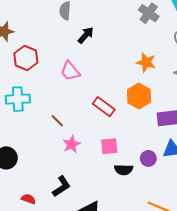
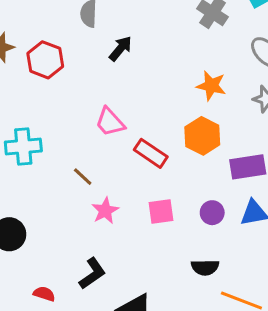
red hexagon: (26, 58) -> (45, 60), moved
pink trapezoid: (70, 71) -> (110, 122), moved
purple circle: (148, 158) -> (212, 213), moved
black semicircle: (124, 170) -> (205, 267), moved

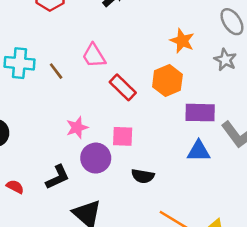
brown line: (83, 177) -> (56, 71), moved
purple circle: (212, 213) -> (96, 158), moved, size x1.5
black semicircle: (205, 267) -> (143, 176), moved

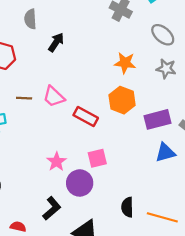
brown line: (56, 71) -> (24, 98), moved, turned -35
black semicircle: (143, 176) -> (127, 207), moved, turned 96

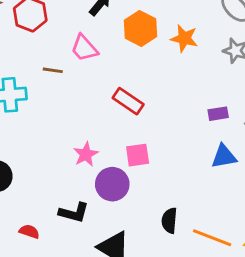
pink trapezoid: (54, 97) -> (84, 48), moved
orange hexagon: (122, 100) -> (140, 28), moved
purple rectangle: (157, 119) -> (218, 114), size x0.6
black L-shape: (52, 208) -> (74, 213), turned 50

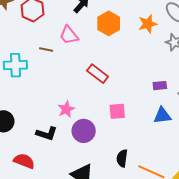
orange star: (184, 38) -> (148, 24), moved, turned -30
pink square: (138, 155) -> (117, 111), moved
black L-shape: (74, 213) -> (47, 134), moved
red semicircle: (29, 231) -> (24, 161), size x1.5

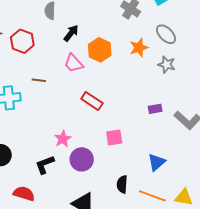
pink trapezoid: (69, 35) -> (74, 63), moved
blue triangle: (162, 116) -> (157, 162), moved, turned -30
black L-shape: (47, 134) -> (45, 165), turned 145

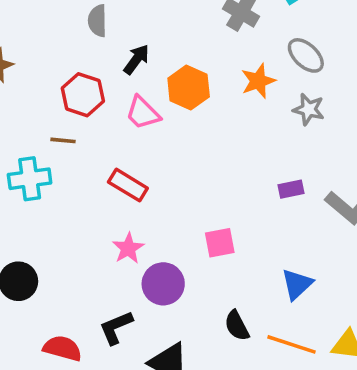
red hexagon: (22, 41) -> (83, 95), moved
brown line: (39, 80) -> (63, 140), moved
red rectangle: (92, 101) -> (128, 185), moved
black L-shape: (45, 165) -> (116, 327), moved
black semicircle: (122, 184) -> (237, 326), turned -30

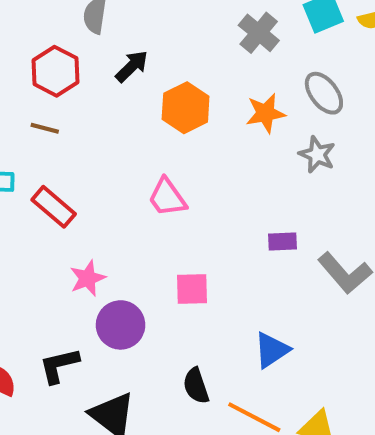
red hexagon: (83, 95) -> (56, 71), moved
pink trapezoid: (143, 113) -> (167, 197), moved
brown line: (63, 140) -> (45, 128), moved
red rectangle: (128, 185) -> (54, 207), moved

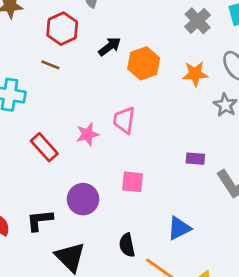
black arrow: (132, 66) -> (110, 46), moved
pink trapezoid: (167, 197) -> (124, 120), turned 36
red rectangle: (54, 207) -> (44, 147), moved
pink star: (88, 278) -> (88, 134), moved

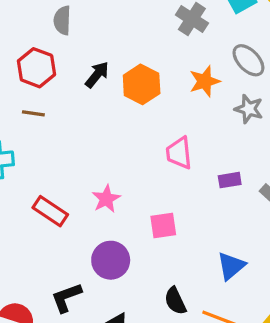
pink trapezoid: (124, 120) -> (179, 153), moved
pink star: (88, 134) -> (106, 199), moved

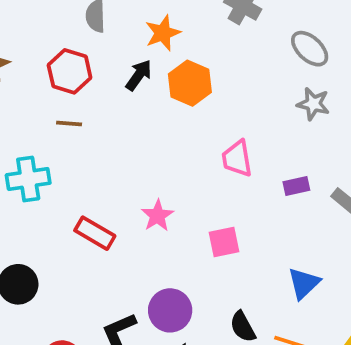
orange star: (205, 81) -> (163, 33), moved
purple circle: (111, 260) -> (170, 310), moved

